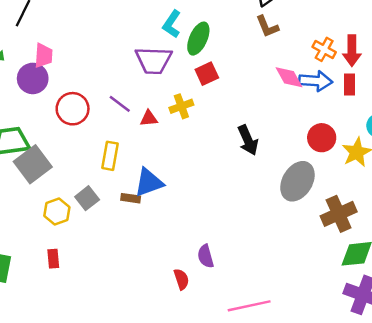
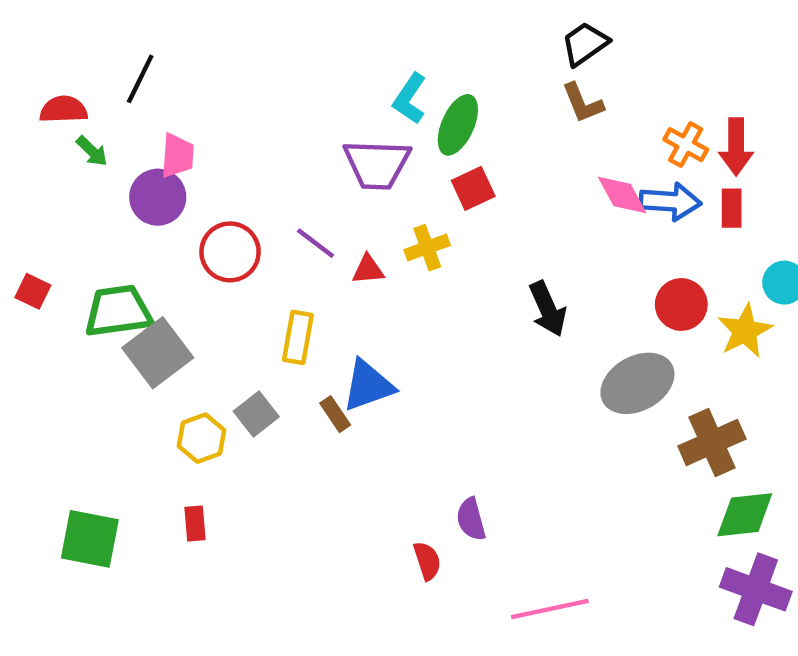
gray ellipse: (297, 181) -> (637, 383), turned 30
brown rectangle: (131, 198) -> (335, 414), turned 48

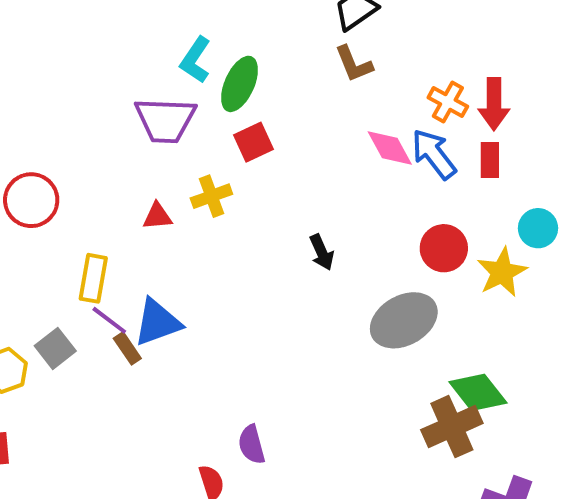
blue arrow: (670, 202) -> (434, 154), turned -132
purple line: (315, 243) -> (109, 320), moved
black arrow: (548, 309) -> (322, 252), size x0.7
brown cross: (712, 443) -> (452, 427), moved
green diamond: (745, 515) -> (478, 392), moved, turned 58

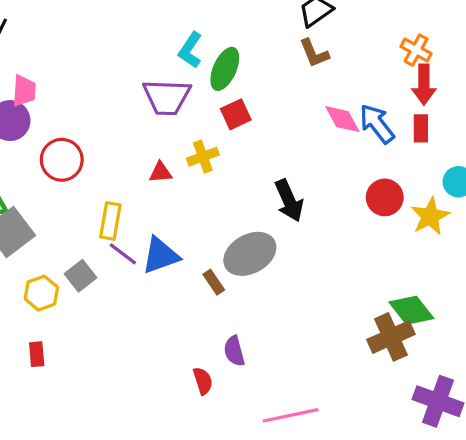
orange cross: (448, 102) -> (416, 50), moved
black arrow: (322, 252) -> (289, 201), size x1.5
gray ellipse: (404, 320) -> (250, 254), moved
brown rectangle: (127, 348) -> (214, 282), moved

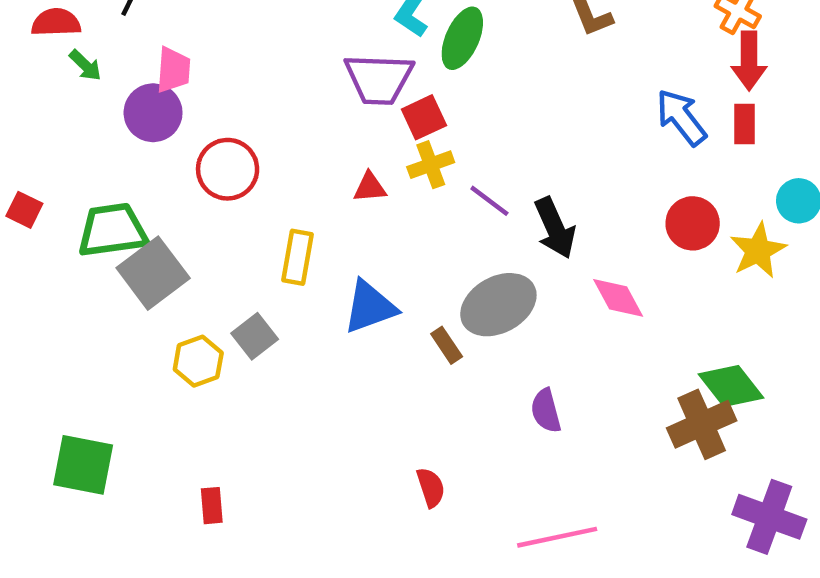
red square: (236, 114) -> (424, 117), moved
pink diamond: (342, 119) -> (618, 298), moved
purple line: (123, 254) -> (489, 201), moved
purple semicircle: (234, 351) -> (546, 411), moved
red rectangle: (37, 354) -> (212, 506), moved

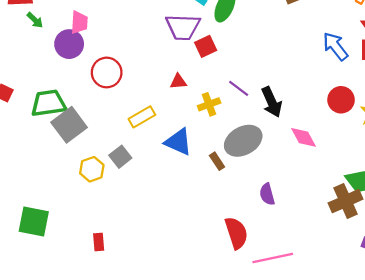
yellow cross: (431, 165) -> (209, 104), moved
yellow rectangle: (298, 257) -> (142, 117), turned 50
blue triangle: (370, 307) -> (178, 142), turned 44
red semicircle: (431, 488) -> (236, 233), moved, size x1.6

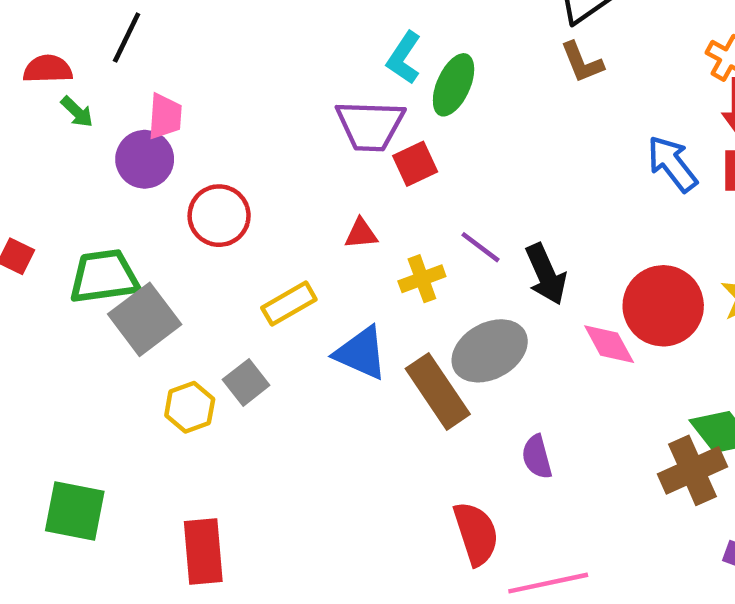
red circle: (341, 100) -> (663, 306), moved, size x1.5
brown rectangle: (217, 161) -> (438, 391), size x2.0
red rectangle: (99, 242) -> (203, 552), size x1.8

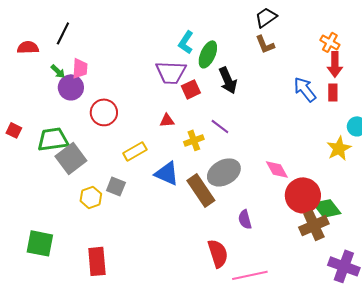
green arrow: (77, 112) -> (58, 71), moved
black arrow: (546, 274) -> (228, 80), moved
red circle: (663, 306) -> (303, 195), moved
gray square: (246, 382) -> (116, 186), turned -30

